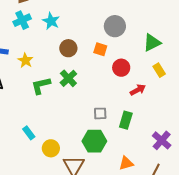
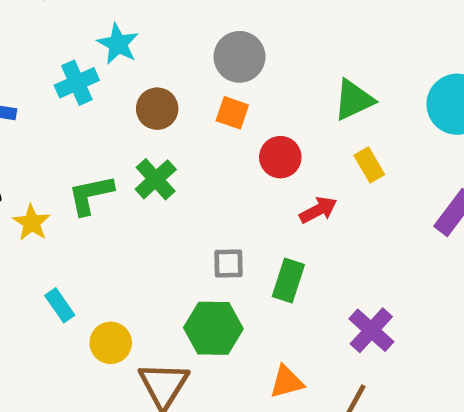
cyan cross: (22, 20) -> (77, 83), moved
gray circle: (115, 26) -> (240, 57), moved
yellow star: (25, 60) -> (32, 223), moved

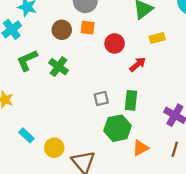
brown circle: (157, 109) -> (62, 30), moved
yellow rectangle: (369, 165) -> (157, 38), turned -63
green L-shape: (91, 195) -> (27, 60), moved
green hexagon: (213, 328) -> (118, 128), moved

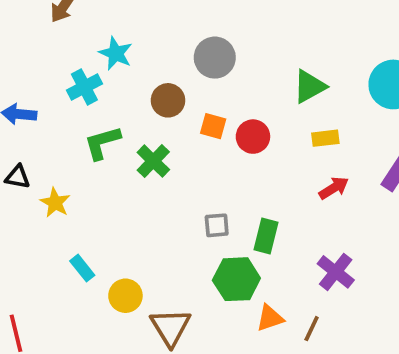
orange square: (88, 28) -> (213, 126), moved
red arrow: (138, 64) -> (334, 188), moved
brown line: (175, 149) -> (312, 329), moved

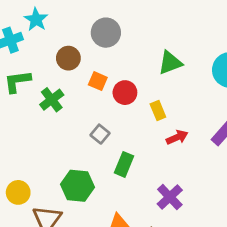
yellow rectangle: (325, 138) -> (158, 111), moved, turned 66
gray square: (217, 225) -> (100, 134), moved, turned 36
green hexagon: (236, 279) -> (77, 186), moved

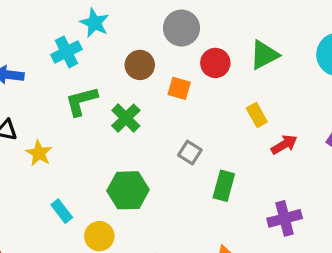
red circle: (125, 93) -> (215, 63), moved
green hexagon: (77, 186) -> (128, 190), moved
purple cross: (170, 197) -> (285, 218), turned 36

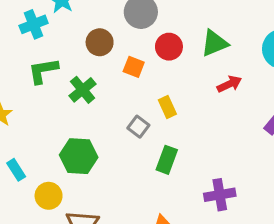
yellow rectangle: (257, 115) -> (167, 107), moved
red arrow: (284, 145) -> (229, 84), moved

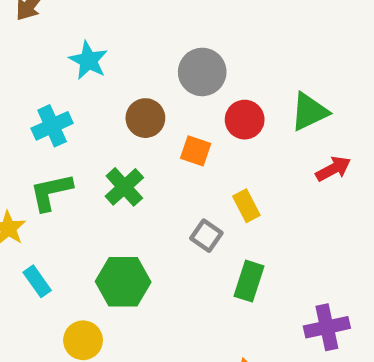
cyan cross: (34, 24) -> (52, 126), moved
green L-shape: (43, 71) -> (51, 192), moved
cyan rectangle: (16, 170) -> (37, 281), moved

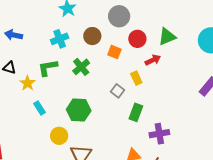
cyan cross: (52, 126) -> (60, 39), moved
red arrow: (333, 169) -> (153, 60), moved
purple cross: (327, 327) -> (159, 134), moved

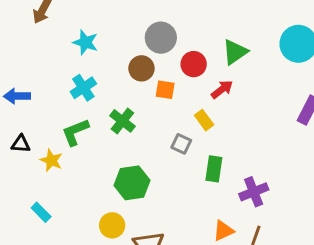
brown circle: (92, 36) -> (141, 68), moved
cyan rectangle: (39, 108) -> (41, 212), moved

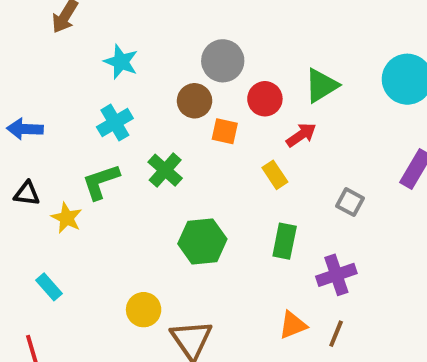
gray square: (181, 144) -> (350, 202), moved
green hexagon: (132, 183) -> (202, 241), moved

